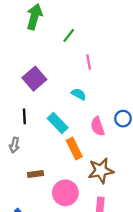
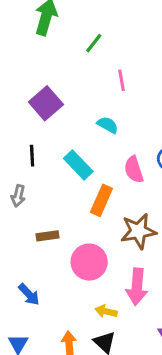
orange rectangle: (74, 148) -> (101, 200), turned 50

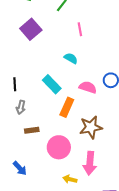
purple square: (46, 103) -> (31, 29), moved
black line: (32, 156) -> (15, 84), moved
pink semicircle: (134, 170) -> (88, 87), turned 126
gray arrow: (18, 196) -> (21, 107), moved

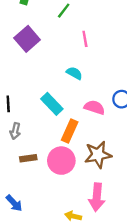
pink circle: (59, 147) -> (61, 161), moved

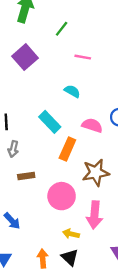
pink line: (85, 39) -> (83, 57), turned -70
pink circle: (61, 161) -> (62, 196), moved

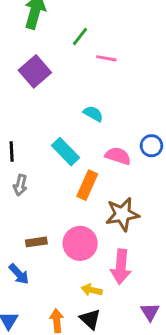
pink line: (83, 57) -> (106, 58), moved
brown rectangle: (26, 176) -> (36, 242), moved

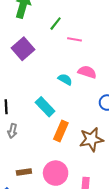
pink semicircle: (118, 156) -> (87, 72), moved
brown star: (122, 214) -> (91, 139), moved

